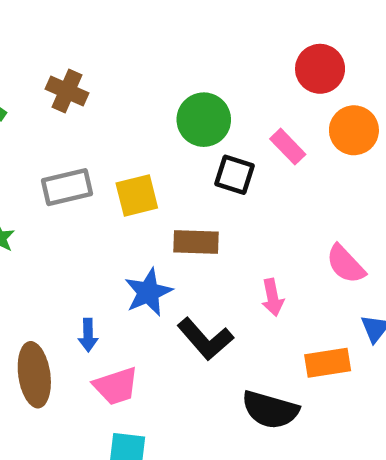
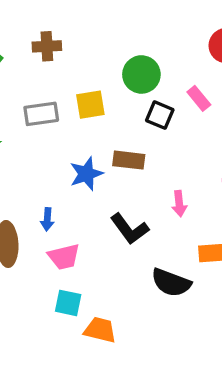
brown cross: (67, 91) -> (47, 46), turned -32
yellow square: (137, 195) -> (90, 105), moved
blue star: (148, 292) -> (86, 174), moved

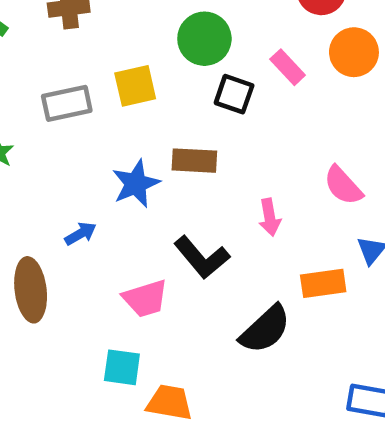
blue arrow: (47, 219) -> (81, 234), moved, turned -120
pink trapezoid: (64, 257) -> (145, 298), moved
black semicircle: (171, 283) -> (265, 329), turned -60

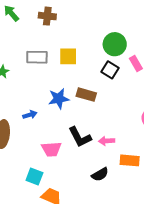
green circle: (204, 39) -> (115, 44), moved
pink arrow: (270, 217) -> (107, 141), moved, turned 84
black semicircle: (265, 329) -> (100, 174), size x0.7

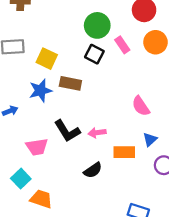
yellow square: (68, 56) -> (47, 59), moved, turned 30
cyan square: (34, 177) -> (21, 179), turned 30

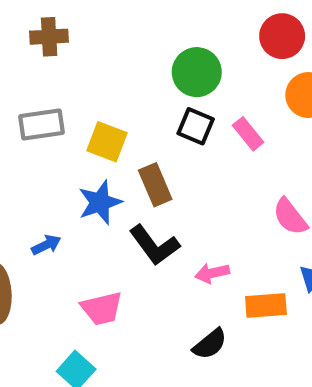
pink rectangle: (122, 45) -> (248, 134), moved
brown rectangle: (70, 83) -> (155, 185), turned 60
black L-shape: (67, 131) -> (154, 245), moved

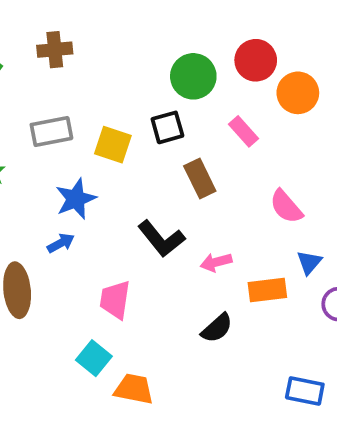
red circle: (282, 36) -> (256, 60), moved
black square: (196, 126) -> (167, 127), moved, turned -36
brown rectangle: (155, 185) -> (200, 178), moved
blue star: (100, 202) -> (76, 199), moved
pink trapezoid: (102, 308) -> (115, 300), turned 114

